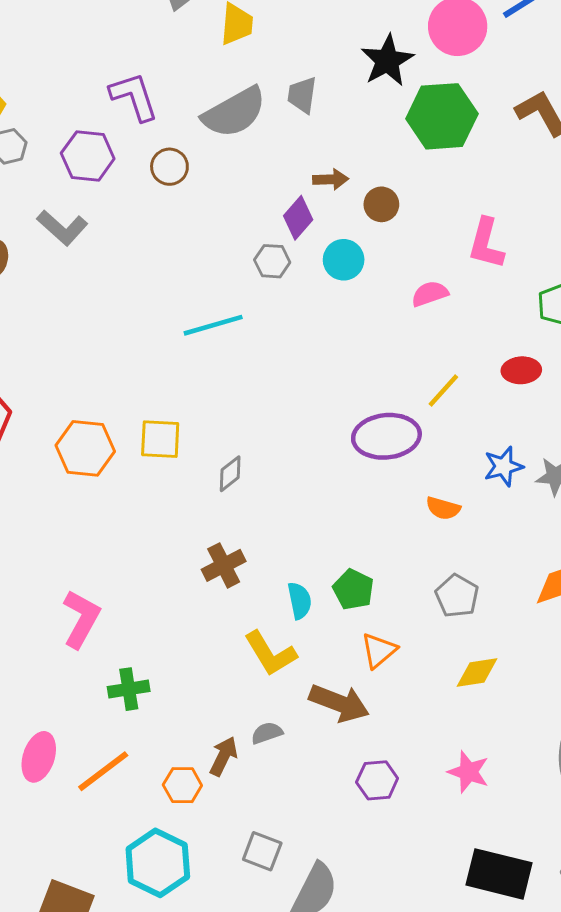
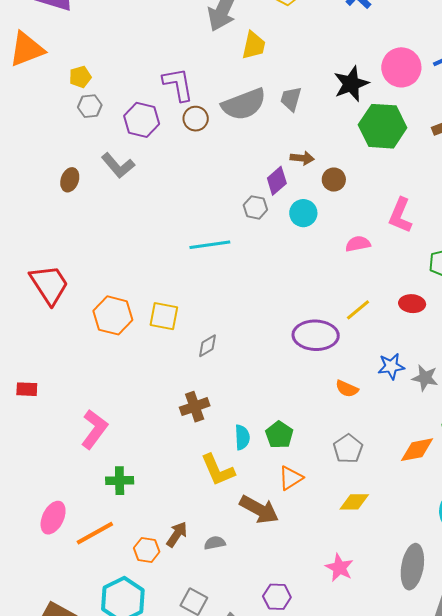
brown circle: (169, 167) -> (196, 119), moved
gray semicircle: (267, 733) -> (215, 543), moved
purple hexagon: (377, 780) -> (277, 597), moved

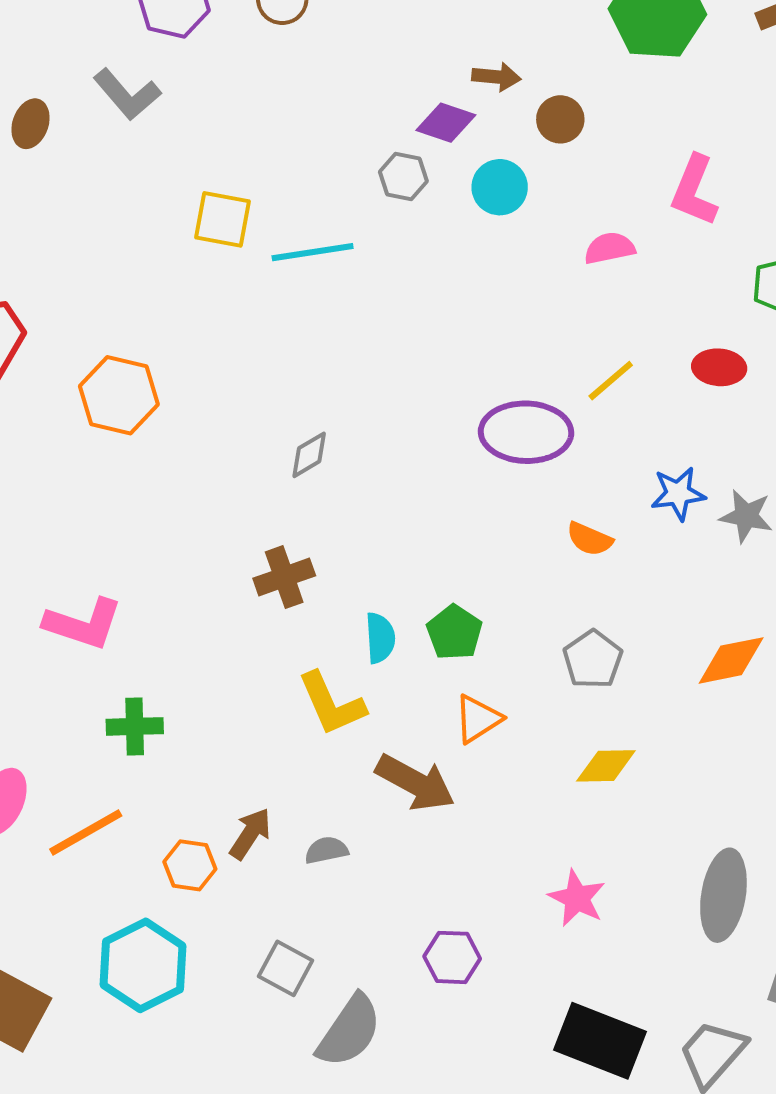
purple diamond: (277, 181) -> (446, 123), turned 60
yellow square: (164, 316) -> (222, 219), moved
pink L-shape: (94, 429) -> (83, 624), turned 72

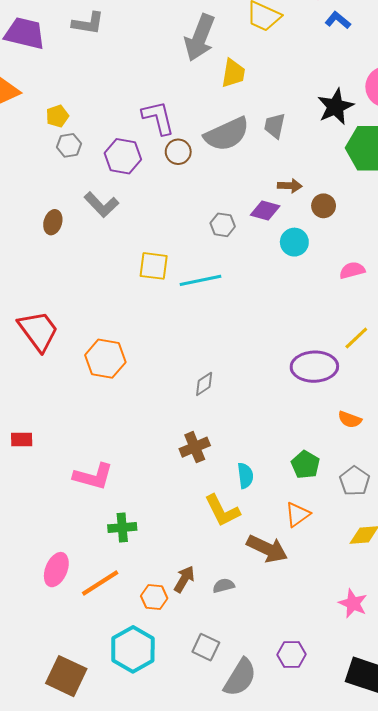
gray hexagon: (403, 177) -> (223, 225), moved
green pentagon: (454, 632) -> (305, 465), moved
purple hexagon: (452, 957) -> (291, 655), moved

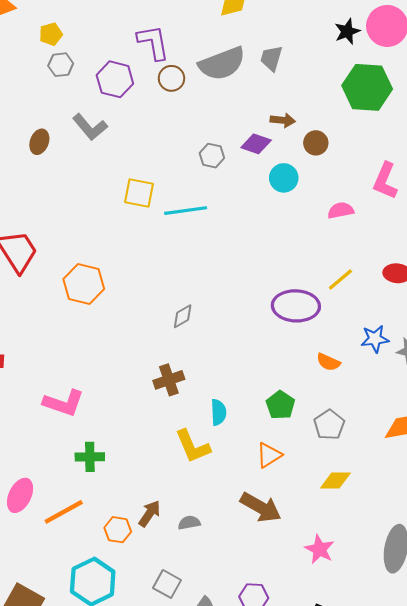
black star: (335, 107) -> (347, 31), moved, size x0.7
brown arrow: (267, 549) -> (261, 507), moved

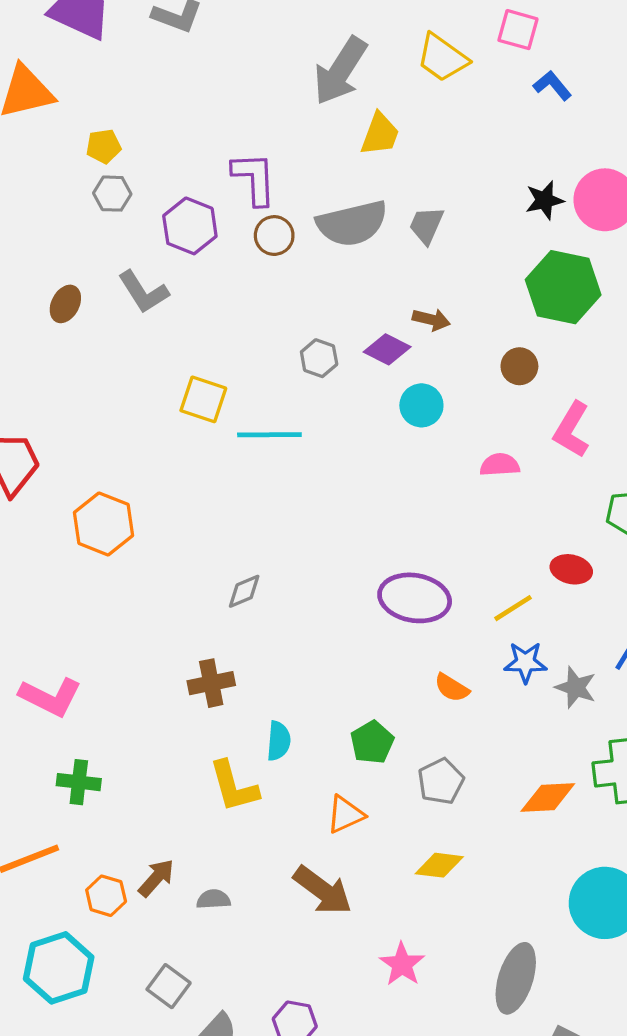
brown circle: (316, 143) -> (519, 366), moved
yellow line: (340, 280) -> (513, 608), moved

